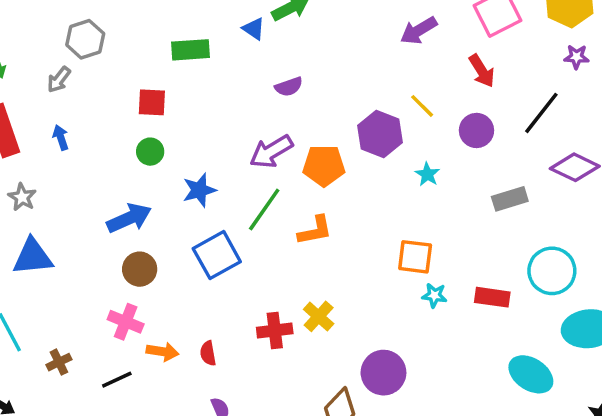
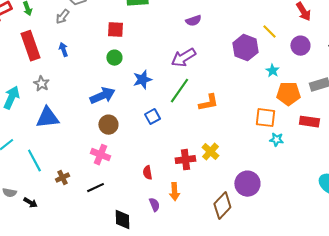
orange pentagon: (324, 166) -> (288, 94), moved
blue square: (217, 255) -> (152, 117), size x0.6
red rectangle: (492, 297) -> (309, 122), moved
orange arrow: (162, 352) -> (174, 192), moved, turned 78

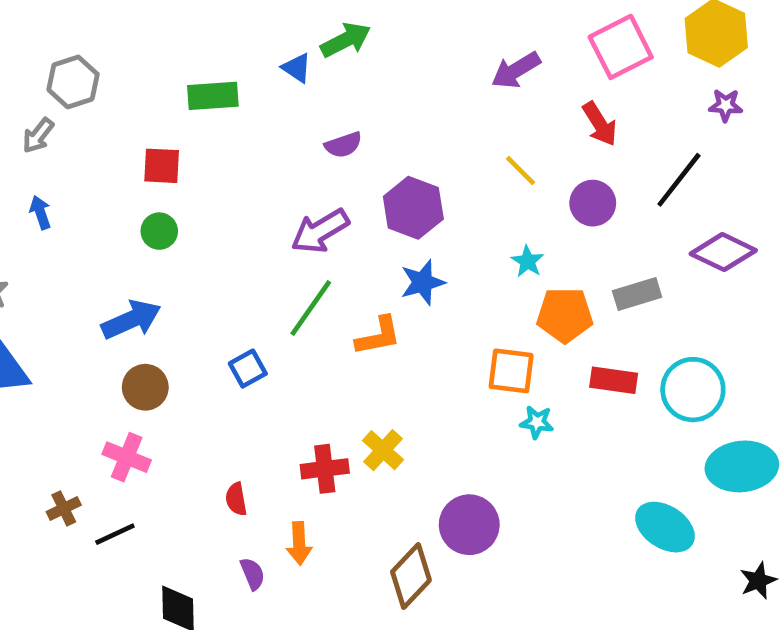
purple hexagon: (245, 48) -> (413, 208), moved
blue star: (142, 80) -> (423, 282), moved
brown cross: (62, 178) -> (64, 508), moved

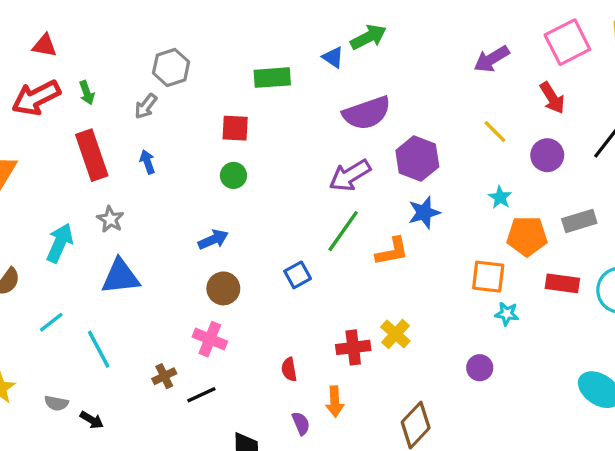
purple semicircle: (343, 145) -> (367, 113), size x1.8
blue arrow: (131, 320) -> (213, 240), size x0.7
purple circle: (469, 525) -> (480, 368), moved, size x0.6

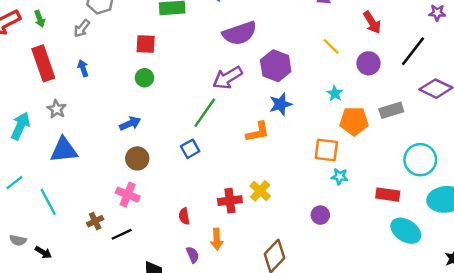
green line: (343, 231) -> (205, 113), moved
red rectangle: (562, 283) -> (388, 195), moved

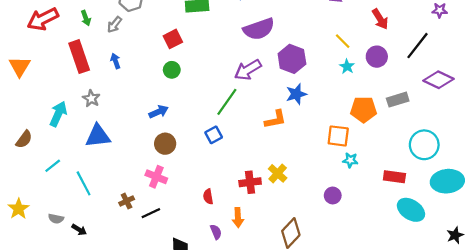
green arrow: (40, 19) -> (86, 18), moved
red square: (146, 44) -> (173, 39), turned -30
cyan star: (335, 93) -> (347, 67), moved

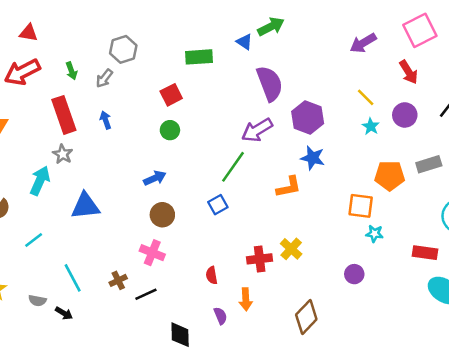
purple semicircle: (259, 29) -> (270, 83), turned -92
blue star: (296, 94) -> (313, 158), turned 30
gray star: (91, 98) -> (63, 154), moved
cyan line: (84, 183) -> (73, 278), moved

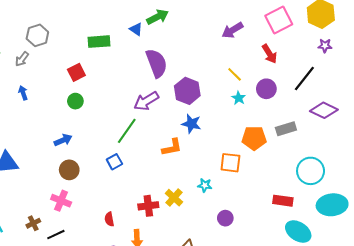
cyan star: (374, 234) -> (205, 185), moved

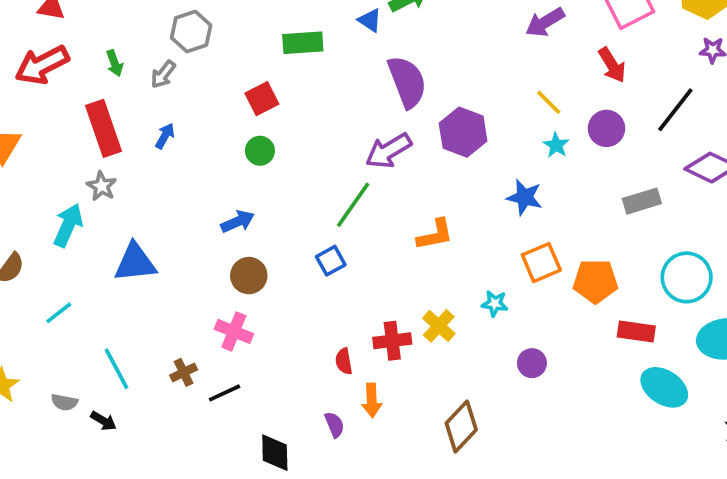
blue arrow: (23, 93) -> (165, 136), turned 48
blue star: (191, 124) -> (525, 197), moved
orange pentagon: (254, 138) -> (595, 281), moved
orange square: (230, 163) -> (541, 263), turned -30
red semicircle: (109, 219) -> (344, 361), moved

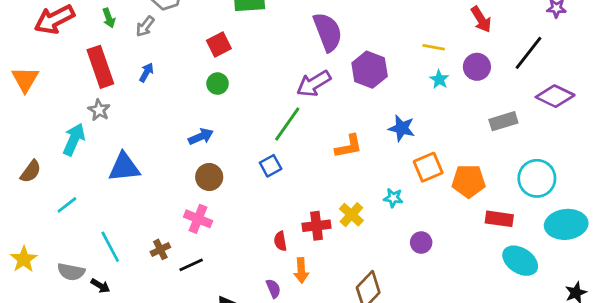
yellow line: (549, 102) -> (434, 47), turned -35
blue star: (525, 197) -> (402, 128), moved
gray semicircle: (64, 402) -> (71, 272), size x1.4

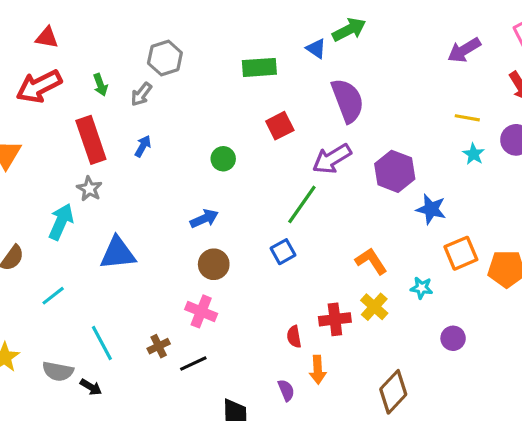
red square: (219, 45) -> (280, 126), moved
purple hexagon: (370, 70) -> (395, 171), moved
orange L-shape: (349, 146) -> (371, 261), moved, turned -112

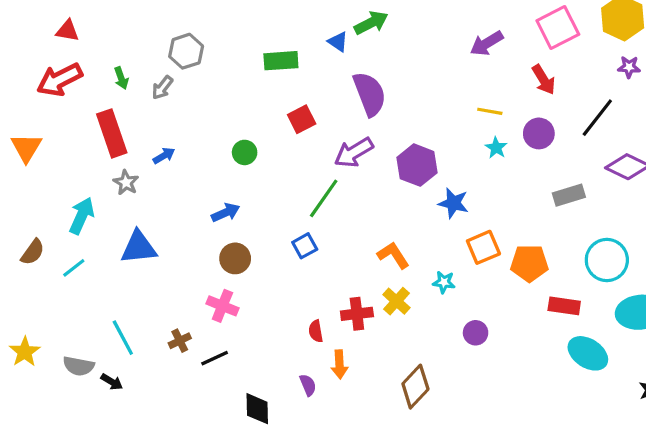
blue arrow: (143, 146) -> (164, 156), moved, turned 30
gray star: (89, 189) -> (126, 183), moved
cyan line: (53, 296) -> (74, 268), moved

